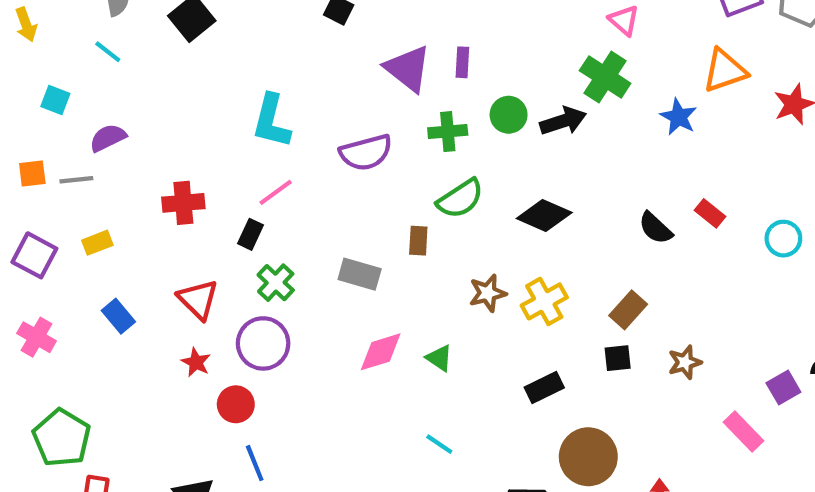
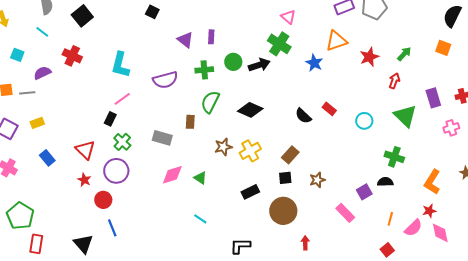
purple triangle: (408, 69) -> (185, 40), size x0.7
green semicircle: (460, 199) -> (210, 102), turned 150
red cross: (183, 203) -> (72, 56), moved, turned 30
brown circle: (588, 457) -> (283, 211), moved

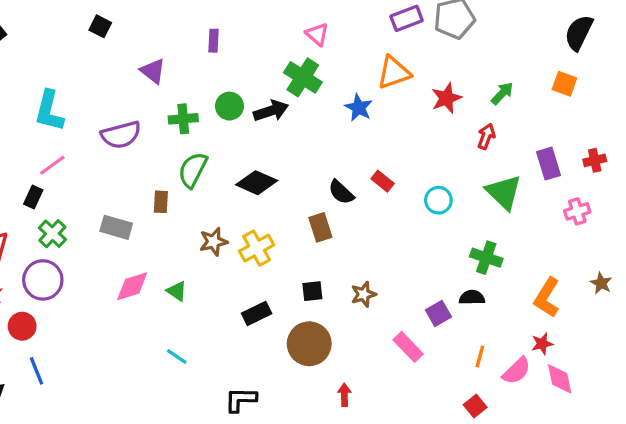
purple rectangle: (211, 37) -> (214, 41), moved
brown rectangle: (290, 155) -> (320, 227), moved, turned -60

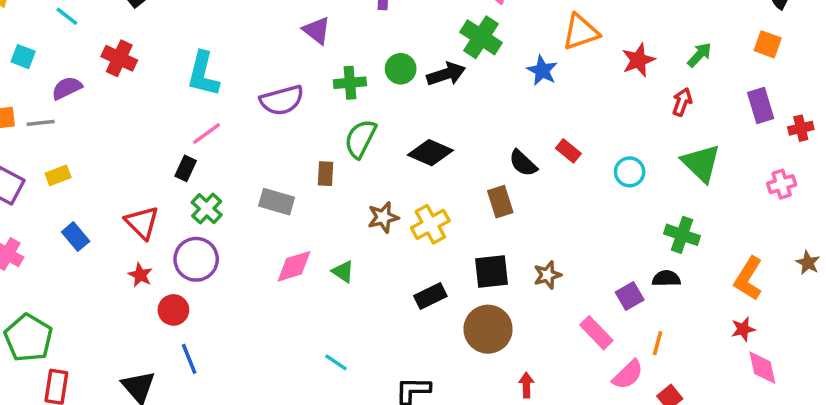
purple rectangle: (548, 164) -> (761, 105), moved
black square: (312, 291) -> (492, 271), size x1.5
cyan line: (177, 357) -> (336, 362), moved
orange line: (480, 357) -> (658, 343), moved
pink semicircle: (517, 371) -> (628, 375), moved

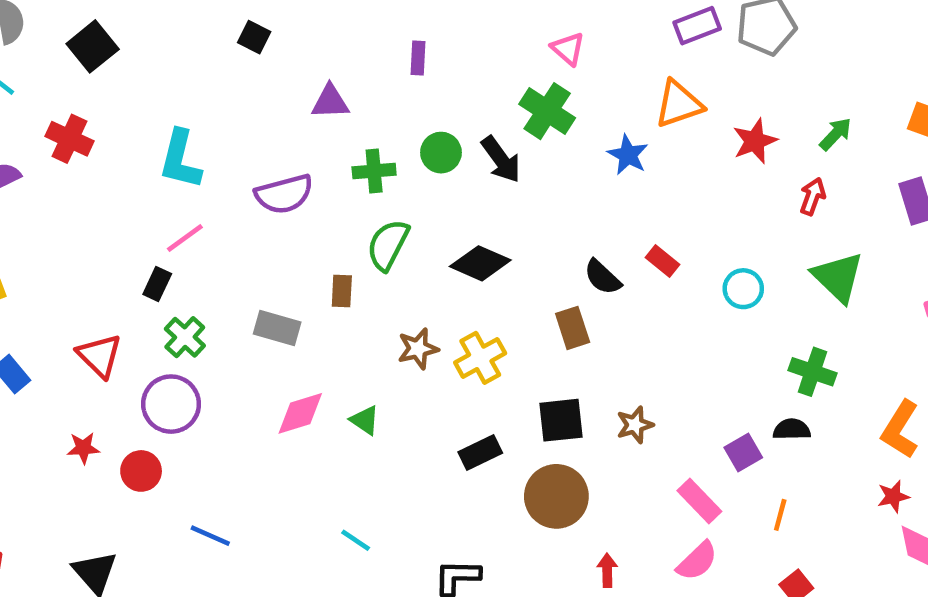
purple triangle: (317, 30) -> (330, 102), turned -40
black arrow: (446, 74) -> (501, 159), turned 72
red star: (140, 275) -> (83, 448), moved, turned -30
blue line: (189, 359) -> (210, 536), moved, turned -44
pink semicircle: (628, 375) -> (697, 561), moved

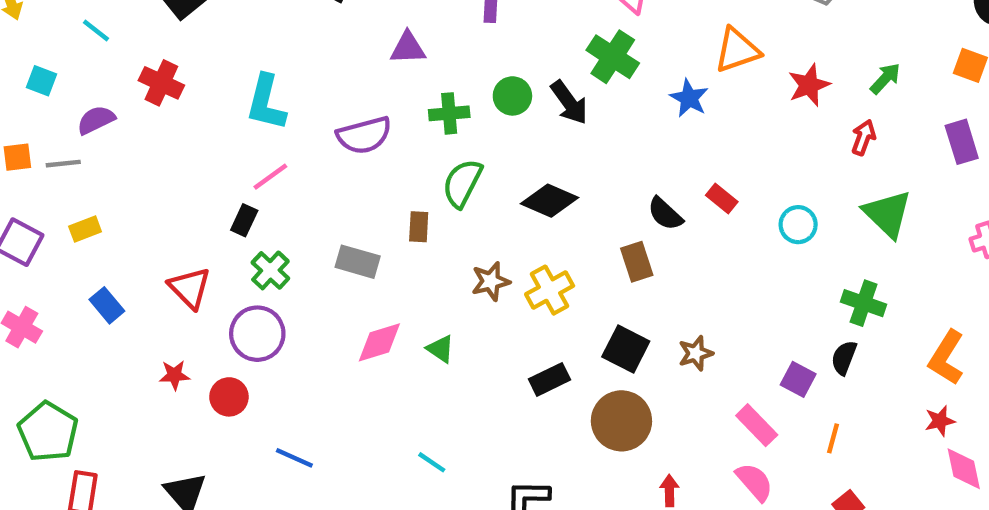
black square: (561, 420) -> (626, 349), turned 33
black semicircle: (792, 429) -> (844, 358), turned -68
purple square: (743, 453) -> (798, 379), turned -32
pink semicircle: (697, 561) -> (754, 482), turned -87

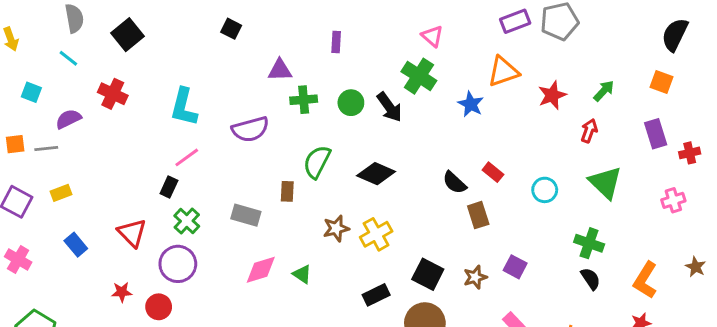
green cross: (449, 113) -> (304, 100), moved
brown rectangle: (637, 262) -> (478, 215), moved
black semicircle: (844, 358) -> (591, 279), moved, turned 125
purple square: (798, 379) -> (515, 267), moved

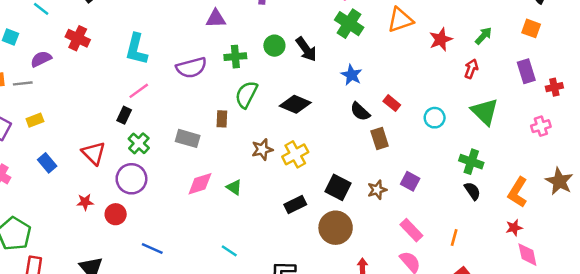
green cross: (419, 76) -> (349, 24), moved
green cross: (304, 100) -> (235, 57), moved
blue star: (471, 104) -> (351, 75), moved
brown star: (696, 267) -> (559, 181), size x1.6

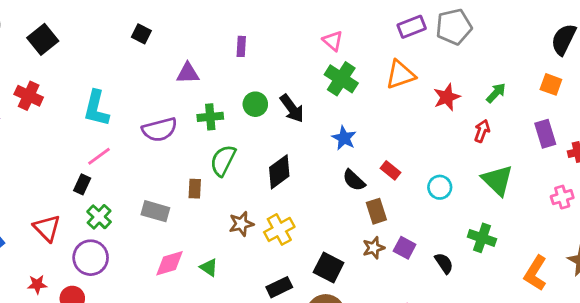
black diamond: (295, 104) -> (279, 172), turned -60
purple square: (410, 181) -> (405, 248), moved
brown star: (377, 190) -> (374, 248), moved
black semicircle: (472, 191) -> (444, 263), moved

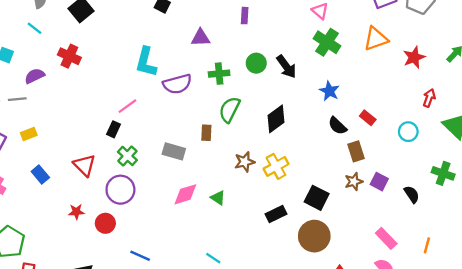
cyan L-shape: (96, 108) -> (146, 62), moved
red arrow: (482, 131) -> (429, 98), moved

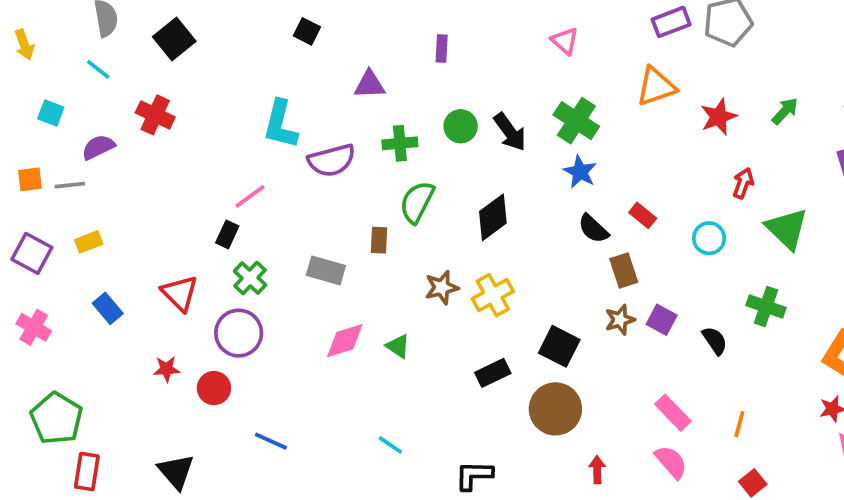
green cross: (327, 42) -> (576, 121), moved

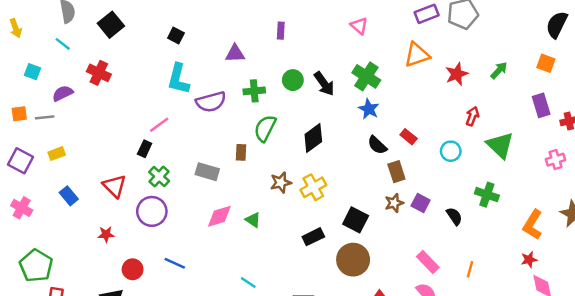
black square: (307, 31) -> (176, 35), moved
red circle: (214, 388) -> (133, 269), moved
blue line: (271, 441) -> (175, 263), moved

